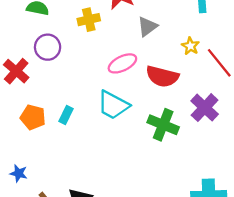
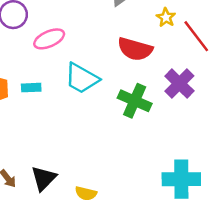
pink ellipse: (122, 63) -> (49, 39), moved
cyan rectangle: (66, 115) -> (31, 88), turned 60

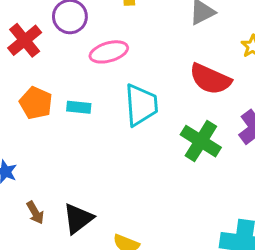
cyan trapezoid: (82, 78) -> (141, 105), turned -132

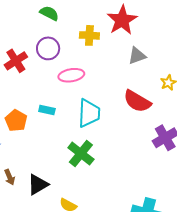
orange pentagon: (36, 103) -> (16, 121), moved
green cross: (201, 141) -> (81, 153), moved

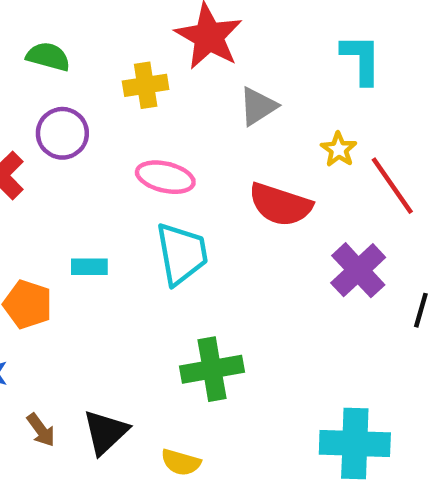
pink ellipse: (71, 75) -> (165, 177), moved, turned 35
green cross: (81, 153) -> (212, 369), moved, turned -36

